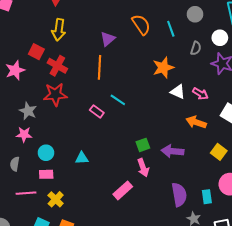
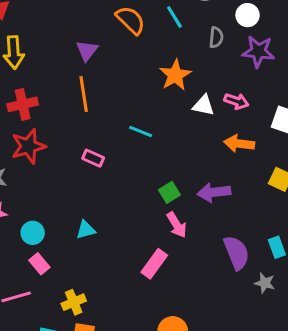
red cross: (57, 66) -> (23, 104), turned -30
cyan line: (118, 100) -> (141, 132), moved
pink rectangle: (46, 174) -> (39, 264), turned 64
yellow cross: (56, 199) -> (74, 302), moved, turned 35

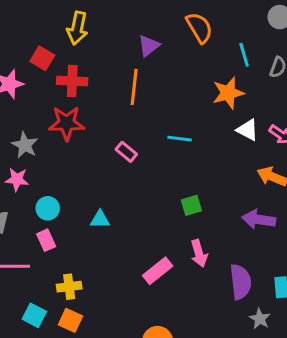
cyan line: (174, 17) -> (244, 55), moved
cyan line: (141, 132) -> (180, 139), turned -30
purple arrow: (214, 192) -> (259, 219), moved
pink arrow: (177, 225) -> (199, 253), moved

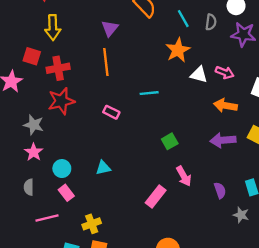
pink star: (17, 179) -> (34, 152), turned -30
purple semicircle: (240, 282) -> (220, 190), size x0.6

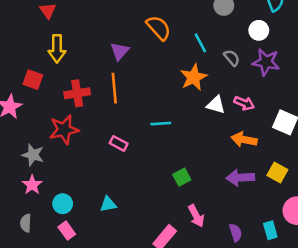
gray semicircle: (211, 22) -> (232, 58), moved, turned -49
red cross: (58, 68) -> (77, 93), moved

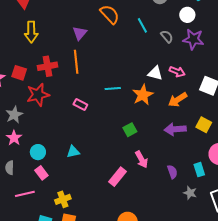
orange star: (194, 77) -> (143, 95), moved
red square: (33, 80) -> (19, 73), moved
orange arrow: (244, 140) -> (178, 100), turned -42
gray star: (33, 155) -> (14, 115), turned 30

